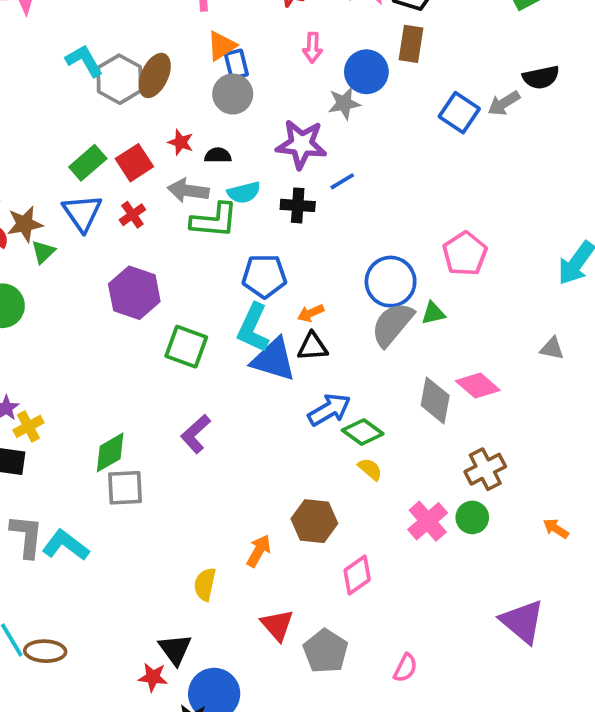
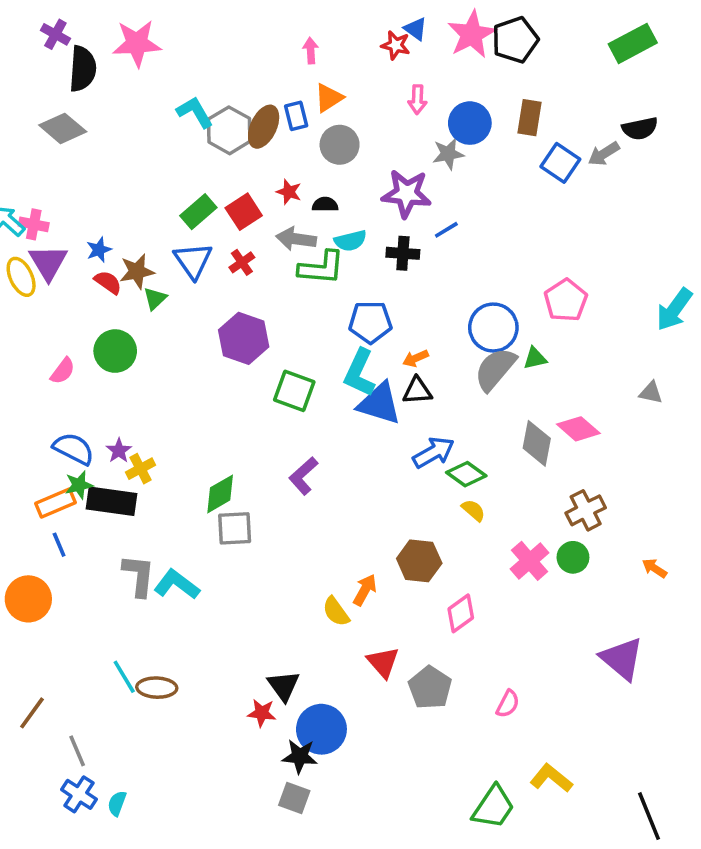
brown rectangle: (411, 44) -> (530, 118), moved
blue rectangle: (236, 64) -> (296, 116), moved
yellow semicircle: (205, 584) -> (336, 612), moved, turned -48

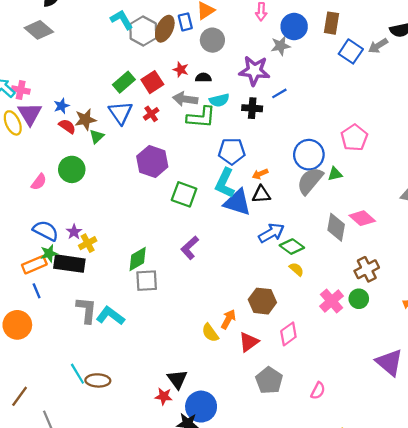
red triangle: (383, 662) -> (249, 342), moved, turned 35

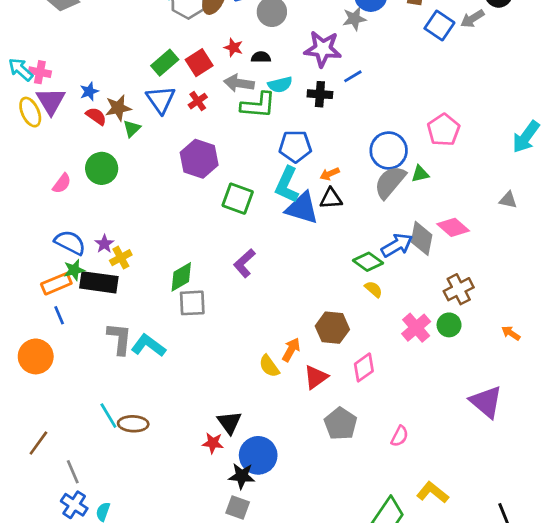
blue arrow: (271, 233) -> (397, 245), moved

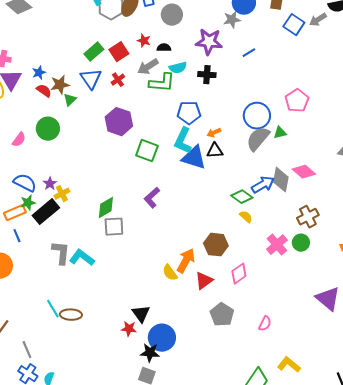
blue line: (353, 76) -> (249, 53), moved
gray arrow: (239, 83) -> (148, 67), turned -40
black rectangle: (99, 282) -> (46, 212), turned -48
orange arrow: (291, 350) -> (186, 261), size x1.4

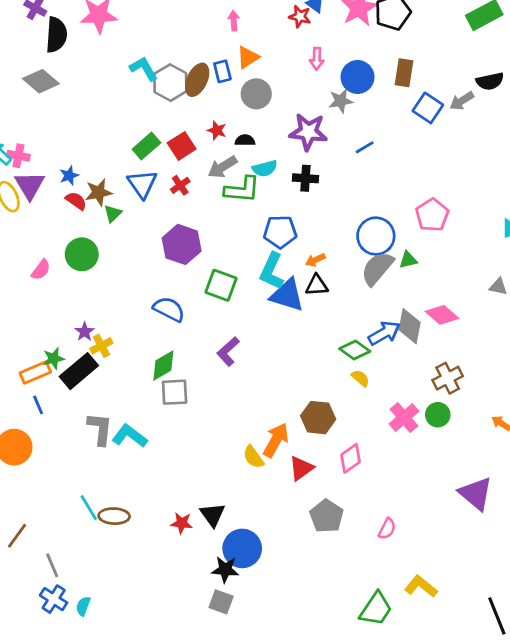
blue semicircle: (25, 183) -> (169, 309), moved
red star: (129, 329) -> (182, 523), moved

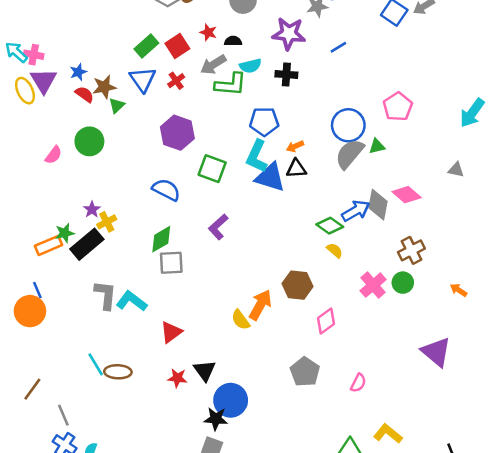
blue line: (38, 405) -> (37, 290), moved
red triangle: (301, 468) -> (171, 332), moved

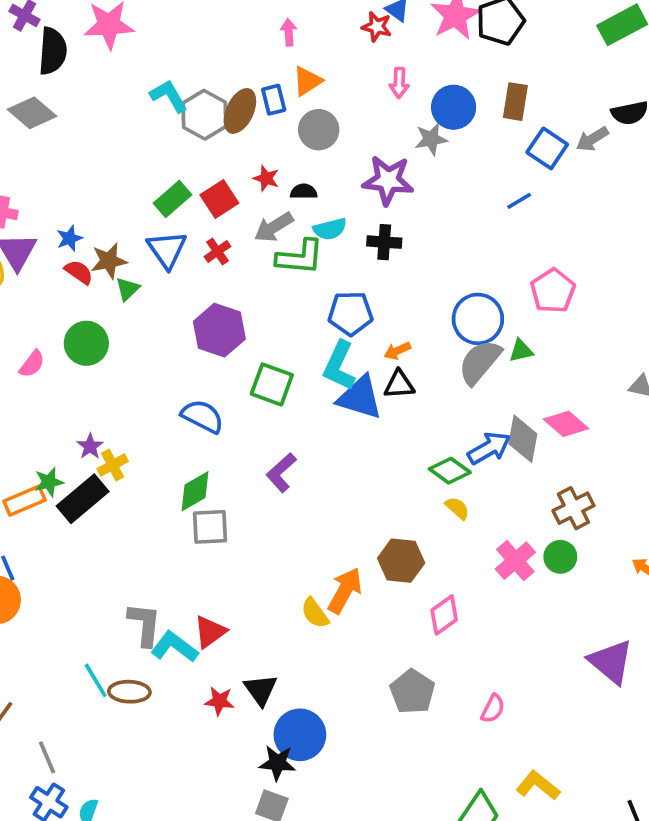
blue line: (338, 47) -> (519, 201), moved
gray L-shape: (106, 295) -> (144, 624), moved
cyan L-shape: (132, 301) -> (174, 647), moved

